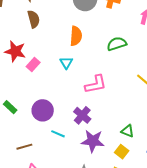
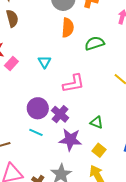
orange semicircle: (76, 36) -> (68, 28), moved
purple circle: (43, 110) -> (38, 108), moved
green triangle: (128, 131) -> (97, 122), moved

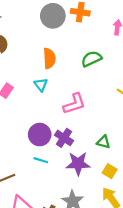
orange semicircle: (68, 28) -> (49, 58), moved

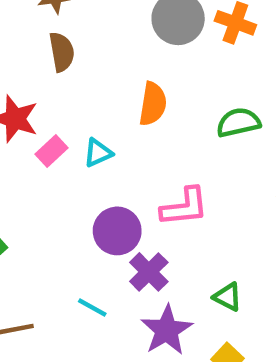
cyan triangle: (41, 85) -> (98, 153), moved, turned 32
purple circle: (40, 135) -> (117, 231), moved
purple star: (78, 164) -> (167, 330), turned 30

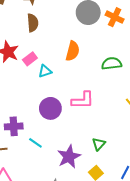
pink rectangle: (51, 151) -> (30, 59), moved
purple cross: (149, 272) -> (14, 126), moved, turned 36
green triangle: (228, 297) -> (99, 144), turned 40

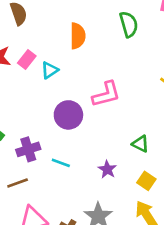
green semicircle: (112, 64) -> (129, 24), moved, turned 96
green triangle: (99, 144) -> (140, 144), turned -32
purple star: (69, 157) -> (107, 169), size x0.6

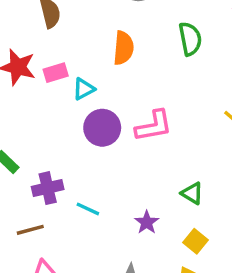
pink rectangle: (27, 60) -> (56, 73), turned 30
purple circle: (68, 115) -> (102, 128), moved

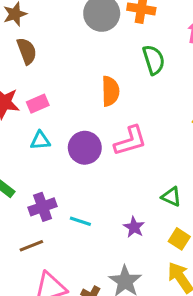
orange semicircle: (123, 48) -> (110, 91), moved
cyan triangle: (84, 89) -> (40, 141), moved, turned 30

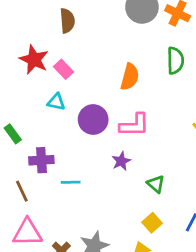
pink rectangle: (38, 104) -> (63, 69), turned 54
cyan line: (80, 221) -> (71, 182), turned -36
purple star: (134, 227) -> (121, 161), moved
brown line: (31, 246) -> (22, 191), turned 70

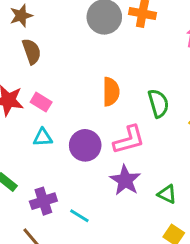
green semicircle: (175, 61) -> (158, 103), moved
purple star: (121, 161) -> (125, 180), size x1.5
cyan line: (71, 182) -> (79, 216), turned 48

